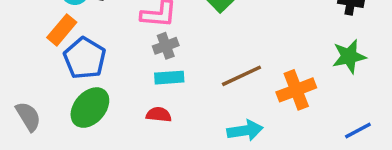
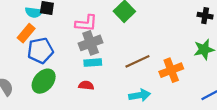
gray cross: (166, 46) -> (91, 43), size x1.5
blue pentagon: (85, 58) -> (40, 51), turned 30

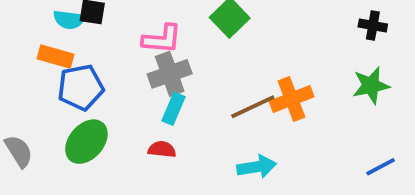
orange rectangle: (26, 33) -> (55, 56), turned 66
cyan rectangle: (93, 63) -> (174, 109), turned -63
orange cross: (171, 70) -> (292, 99), moved

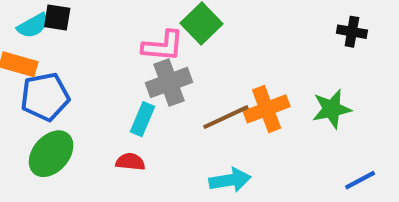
cyan semicircle: (69, 20) -> (33, 26), turned -36
pink L-shape: (162, 39) -> (163, 46), moved
gray cross: (170, 74) -> (169, 83), moved
green star: (371, 85) -> (332, 109), moved

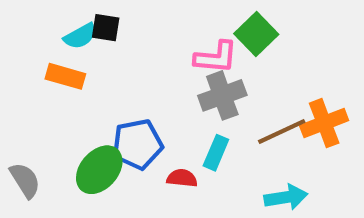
blue pentagon: (45, 97) -> (137, 144), moved
cyan rectangle: (143, 119) -> (216, 153), moved

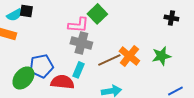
gray cross: (222, 95) -> (81, 43), turned 35
orange cross: (324, 123) -> (129, 56), turned -30
red semicircle: (182, 178) -> (62, 82), size x1.6

